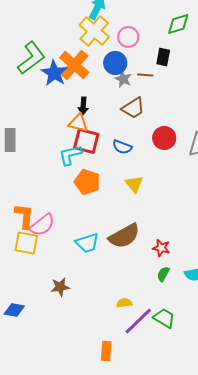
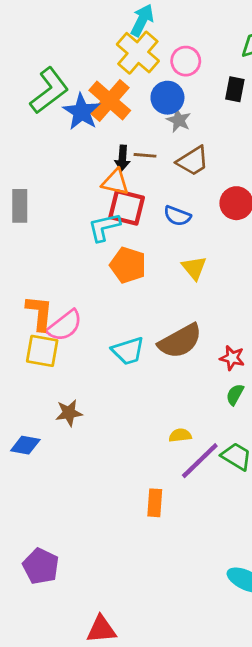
brown line: (145, 75) -> (145, 155), moved
brown star: (60, 287) -> (69, 413), moved

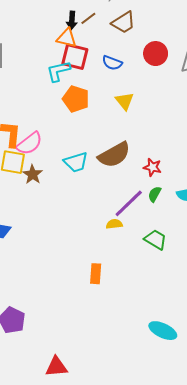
brown line: (145, 155) -> (88, 18), turned -42
brown star: (69, 413) -> (33, 174), moved, turned -30
purple line: (200, 461) -> (129, 203), moved

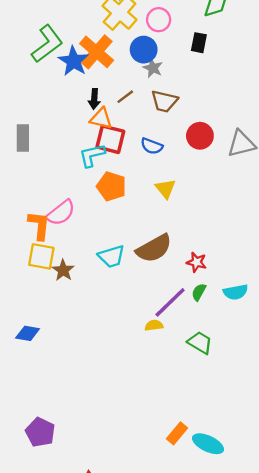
black arrow: (72, 20) -> (94, 99), moved
brown trapezoid: (124, 22) -> (164, 101), turned 45
pink semicircle: (29, 143) -> (61, 213), moved
orange rectangle: (96, 274) -> (177, 433), moved, turned 36

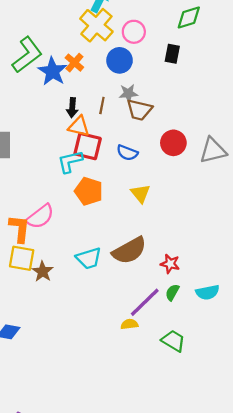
orange cross: (97, 52) -> (74, 63), size x0.6
gray star: (153, 68) -> (128, 93), moved, turned -30
brown line: (125, 97) -> (102, 105), turned -42

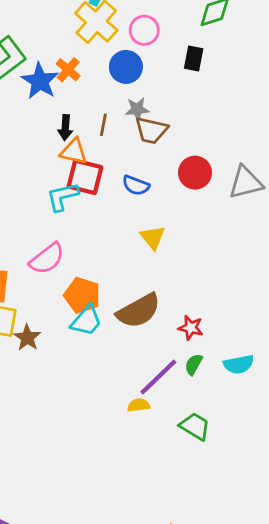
orange pentagon: (89, 191) -> (82, 295), moved
pink semicircle: (40, 216) -> (47, 259), moved
cyan trapezoid: (89, 258) -> (86, 321), turned -32

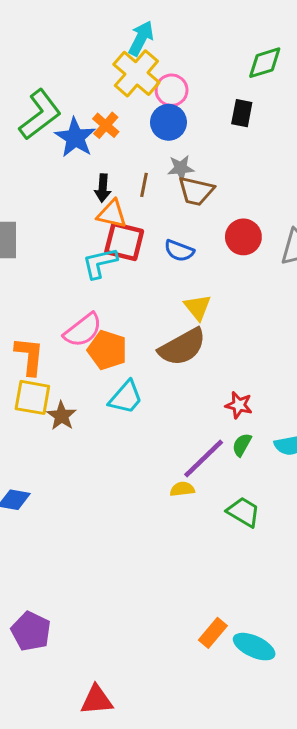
pink circle: (144, 30) -> (172, 90), moved
orange pentagon: (82, 295) -> (107, 350), moved
brown semicircle: (139, 311) -> (182, 347), moved

